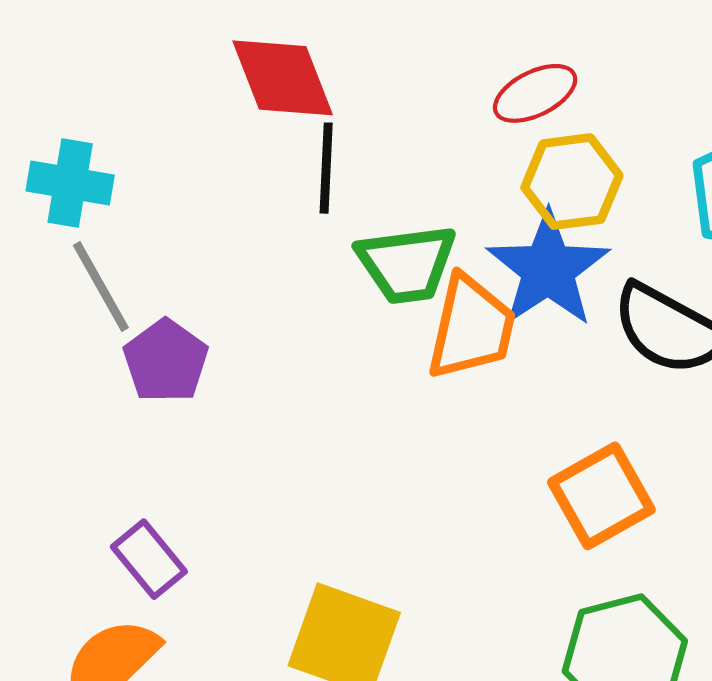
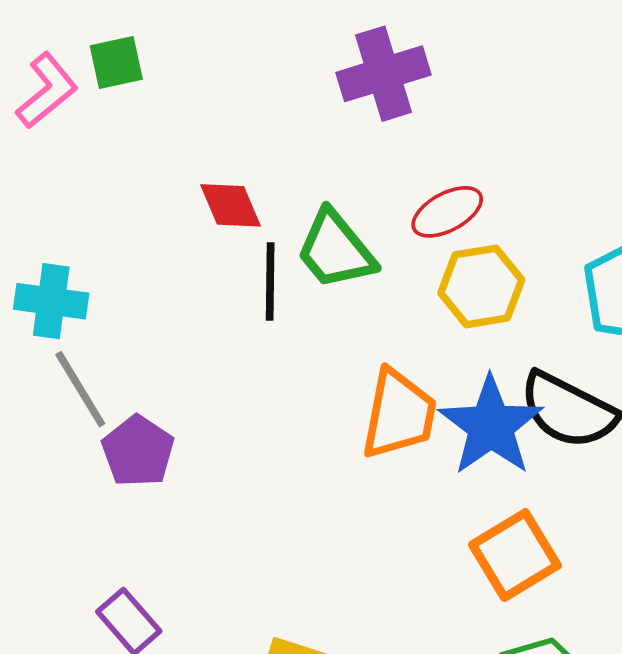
red diamond: (283, 78) -> (230, 205), size x0.7
green trapezoid: (407, 264) -> (336, 250), moved, turned 60
blue star: (548, 269) -> (491, 426), moved

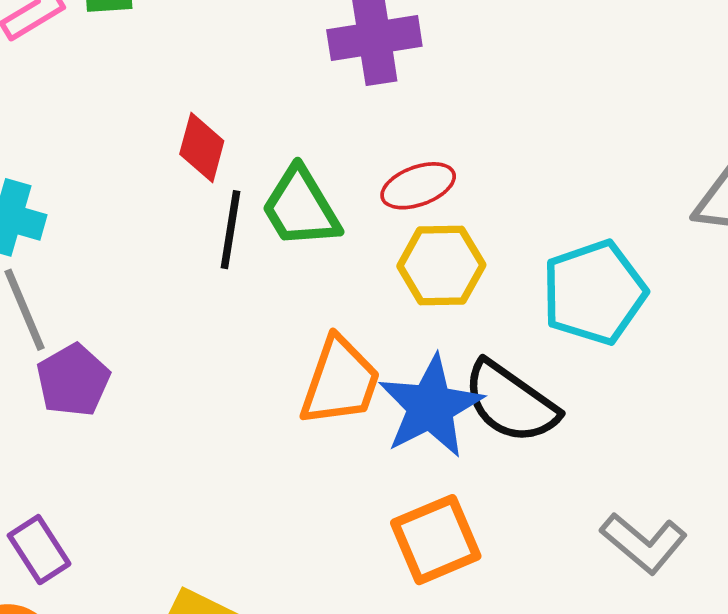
red diamond: (230, 205) -> (202, 148), turned 30

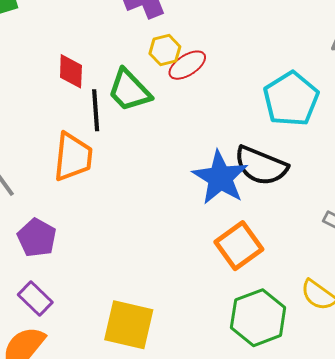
yellow hexagon: (441, 265) -> (165, 50), moved, size x0.7
purple pentagon: (73, 380) -> (37, 238), moved
orange trapezoid: (340, 381) -> (73, 157), moved

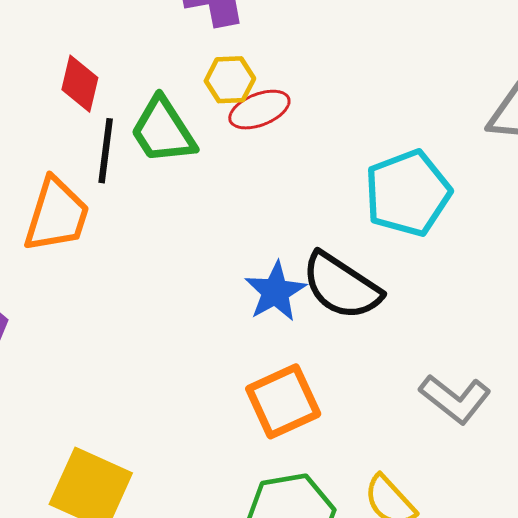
blue star: (220, 178) -> (275, 292), size x0.7

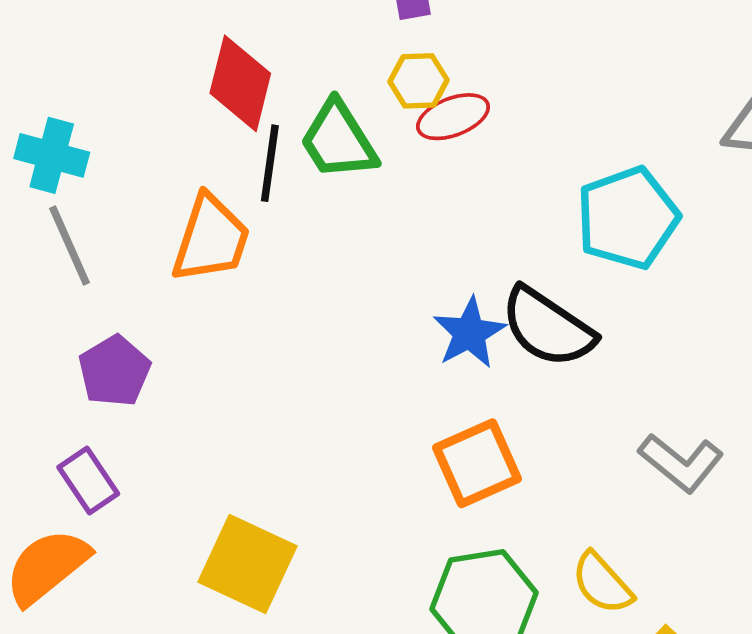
red diamond: (80, 84) -> (240, 83), size x1.4

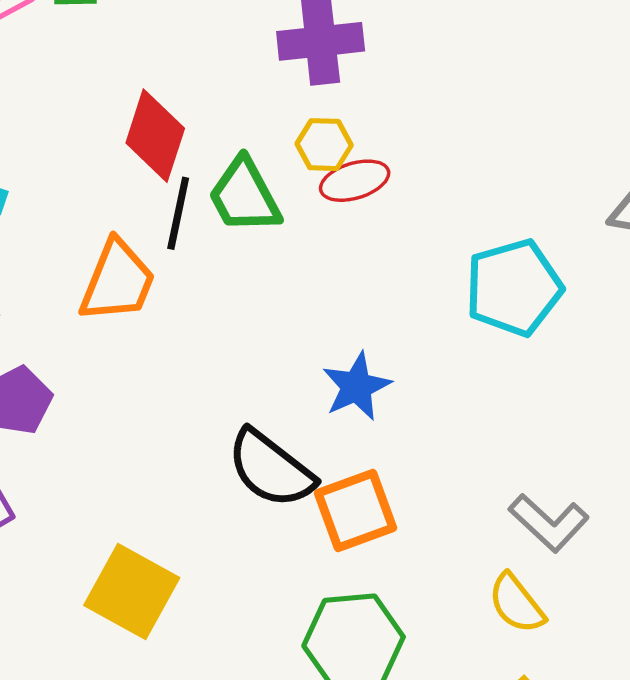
black semicircle: (548, 327) -> (271, 469), moved
yellow semicircle: (602, 583) -> (516, 603), moved

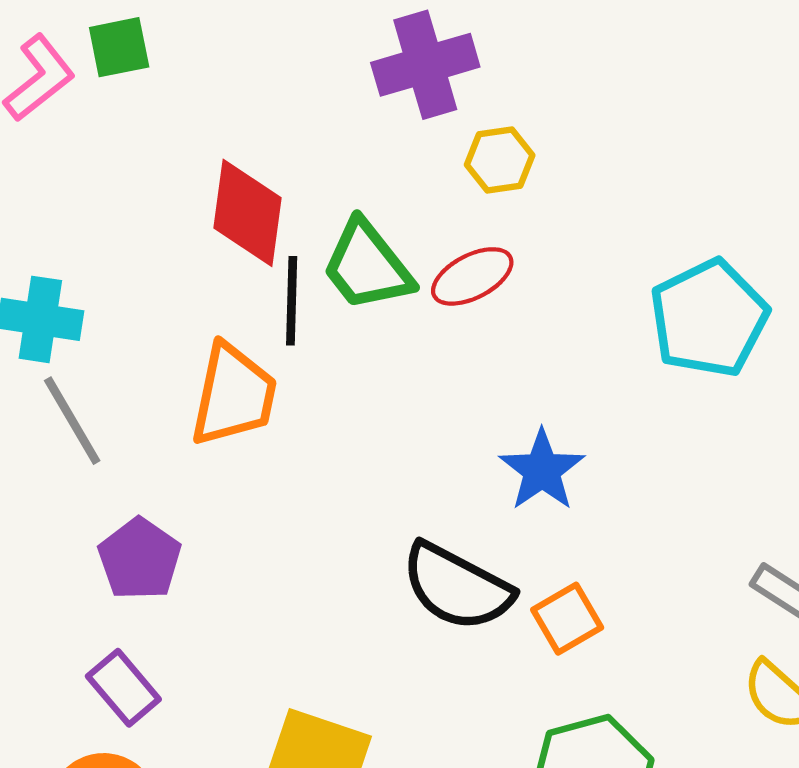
yellow hexagon: (324, 145) -> (500, 160), moved
red ellipse: (355, 181) -> (472, 276), moved
orange square: (356, 510) -> (567, 619), size x0.7

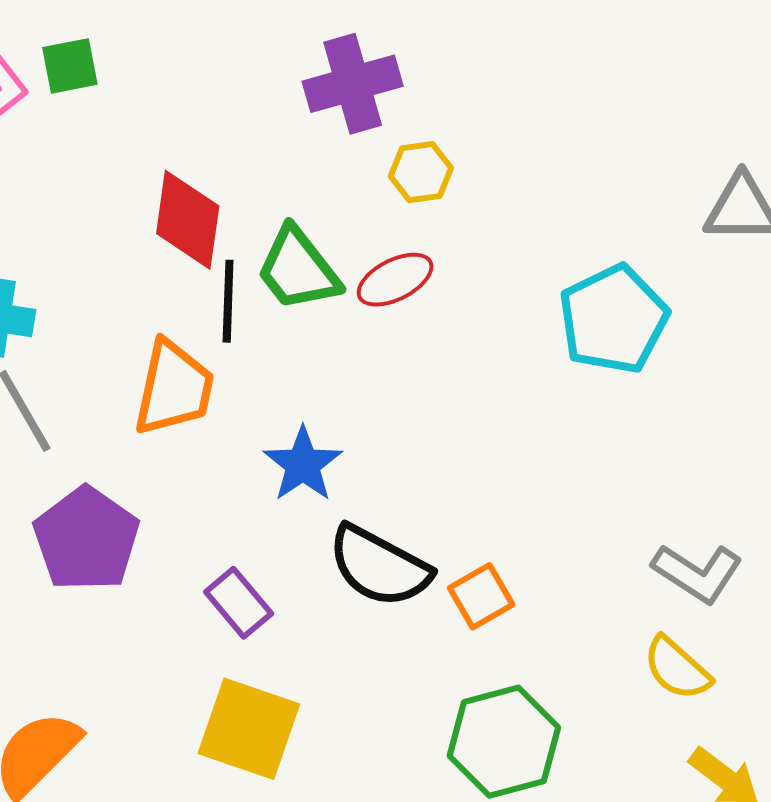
blue star: (542, 470) -> (303, 464), moved
purple pentagon: (140, 559) -> (86, 539), size x1.4
purple rectangle: (123, 688) -> (239, 603), moved

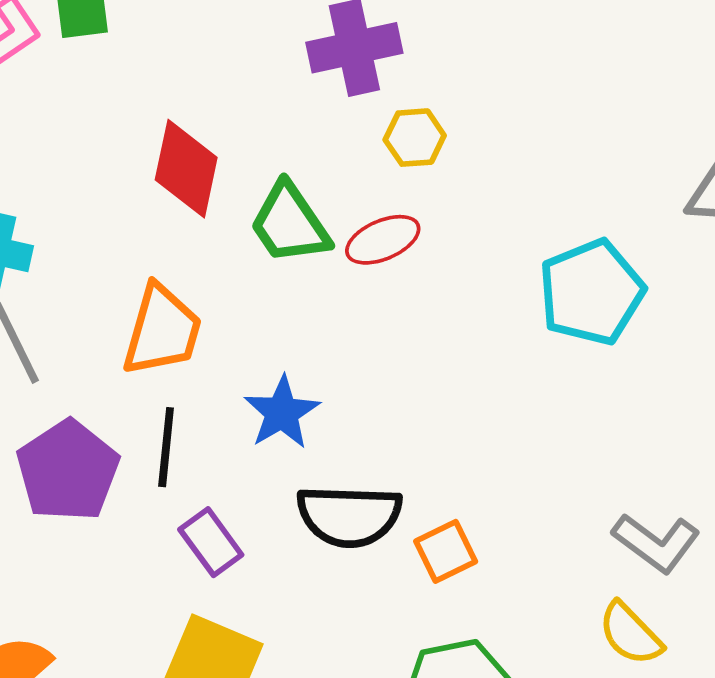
black line: (228, 301) -> (166, 447), moved
black semicircle: (379, 566) -> (349, 516), turned -30

